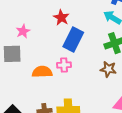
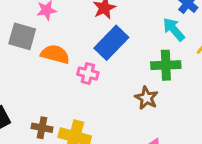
orange semicircle: (42, 72) -> (55, 54), moved

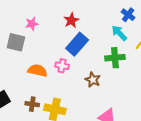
orange semicircle: (55, 54) -> (37, 70), moved
brown star: (147, 98) -> (93, 80), moved

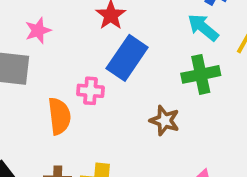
pink cross: (62, 66) -> (91, 91), moved
orange semicircle: (37, 70) -> (59, 116), turned 78

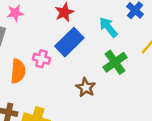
cyan arrow: (203, 27) -> (108, 27), moved
green cross: (201, 74) -> (115, 62), turned -35

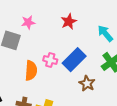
blue rectangle: (69, 42) -> (74, 60), moved

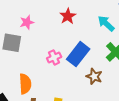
pink cross: (50, 60) -> (54, 58), turned -32
orange semicircle: (31, 70) -> (25, 84), moved

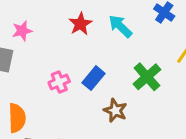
cyan arrow: (106, 24) -> (120, 26), moved
blue rectangle: (78, 54) -> (94, 78), size x0.7

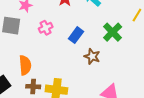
pink cross: (59, 82) -> (46, 28), moved

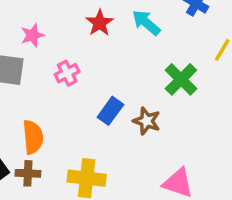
blue rectangle: (76, 35) -> (110, 111), moved
brown cross: (33, 87) -> (28, 173), moved

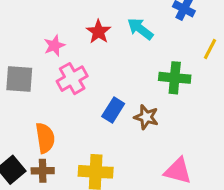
pink star: (32, 35) -> (54, 46), moved
pink cross: (67, 73) -> (72, 79), size x1.4
green cross: (181, 79) -> (175, 78), turned -36

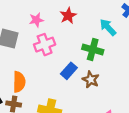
cyan arrow: (140, 29) -> (108, 27), moved
green cross: (175, 78) -> (93, 49), moved

